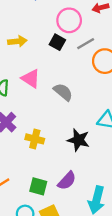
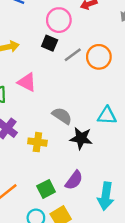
gray line: (86, 44) -> (73, 55), moved
gray semicircle: (63, 92) -> (62, 116), moved
green square: (38, 186) -> (46, 189), turned -36

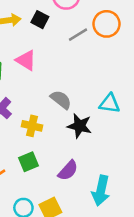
black square: (50, 43) -> (40, 20), moved
orange circle: (99, 57) -> (107, 24), moved
green square: (46, 189) -> (28, 162), moved

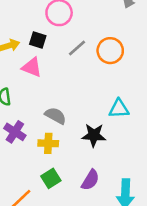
orange circle: (107, 24) -> (110, 51), moved
pink triangle: (26, 60) -> (32, 67), moved
gray semicircle: (61, 100) -> (55, 116), moved

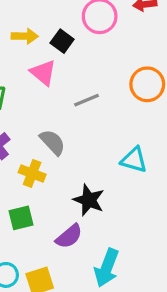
gray line: (77, 48) -> (86, 100), moved
black star: (94, 135) -> (89, 200), moved

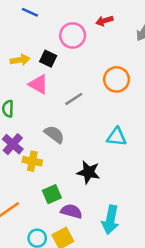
yellow cross: (32, 173) -> (32, 161), moved
green square: (21, 218) -> (52, 194), moved
purple semicircle: (69, 236) -> (71, 211), moved, turned -115

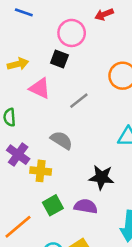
black square: (48, 59) -> (59, 59), moved
green square: (52, 194) -> (53, 205), moved
purple semicircle: (71, 211) -> (86, 206), moved

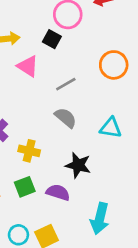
gray semicircle: (61, 140) -> (66, 118), moved
yellow cross: (41, 171) -> (29, 151), moved

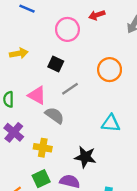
black square: (52, 39) -> (56, 64), moved
pink triangle: (28, 66) -> (37, 95), moved
gray semicircle: (66, 118) -> (55, 115), moved

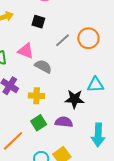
orange circle: (110, 70) -> (88, 38), moved
gray line: (70, 89) -> (62, 40), moved
cyan triangle: (111, 123) -> (96, 85), moved

